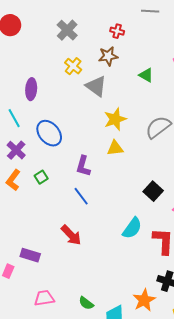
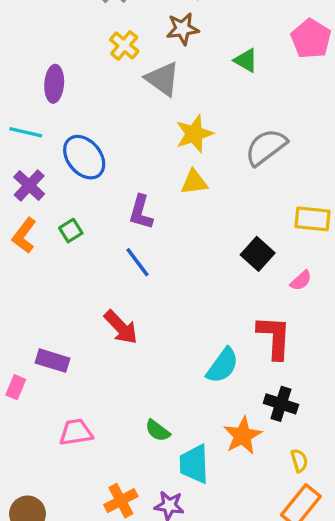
cyan line: (14, 118) -> (26, 132), turned -48
cyan semicircle: (132, 228) -> (223, 366), moved
green semicircle: (86, 303) -> (158, 431), moved

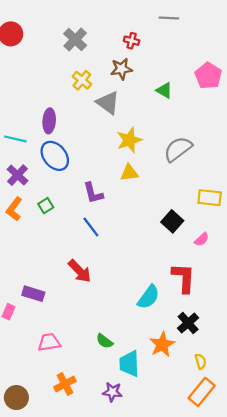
purple ellipse: (54, 84) -> (49, 121), moved
purple L-shape: (141, 212) -> (93, 193), turned -30
black cross: (281, 404) -> (188, 323), turned 30
orange cross: (121, 501) -> (65, 384), moved

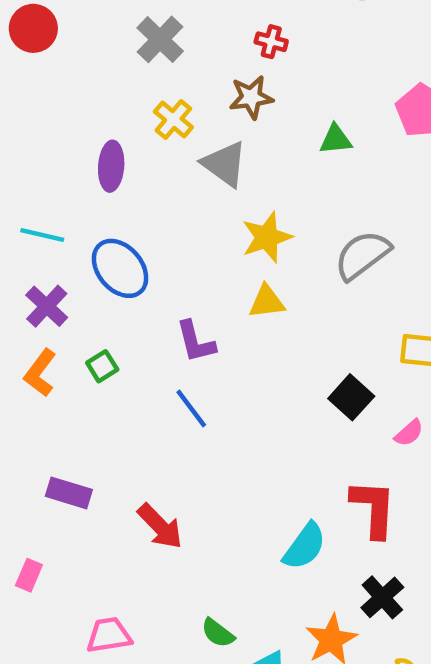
green triangle: (164, 90) -> (336, 139), turned -36
purple ellipse: (49, 121) -> (111, 166), moved
red arrow: (80, 271) -> (160, 526), moved
purple rectangle: (33, 294) -> (69, 493), moved

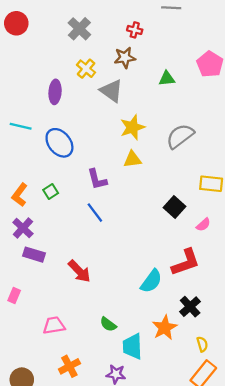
purple cross: (47, 306) -> (23, 228), moved
red L-shape: (373, 508) -> (186, 262), turned 68

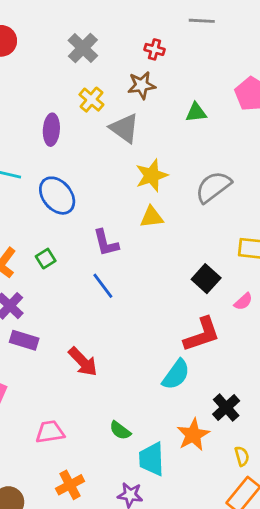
red L-shape: (186, 262) -> (202, 334), moved

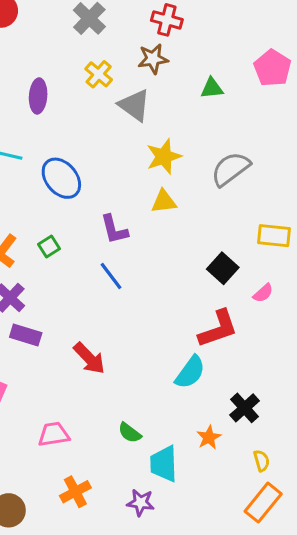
red cross: (154, 49) -> (167, 20), size x1.4
purple ellipse: (51, 130) -> (38, 96), moved
orange star: (193, 435) -> (209, 437), size x0.7

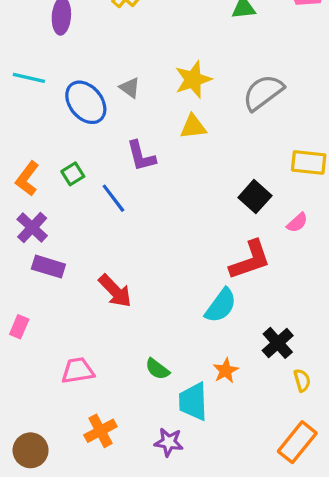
gray triangle: (134, 105) -> (130, 88), moved, size x0.6
blue line: (111, 276) -> (113, 198), moved
orange star: (209, 437) -> (226, 371), moved
yellow semicircle: (262, 461) -> (302, 380), moved

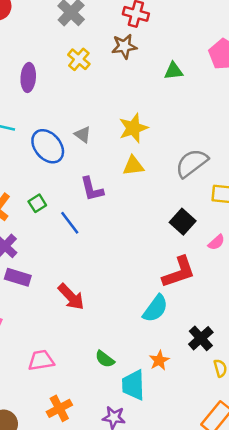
gray semicircle: (263, 93) -> (192, 163), moved

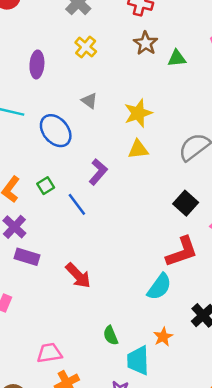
brown star: (124, 46) -> (146, 43), moved, turned -30
gray triangle: (83, 135) -> (89, 101), moved
purple L-shape: (92, 189) -> (98, 172), turned -125
green semicircle: (105, 359) -> (111, 335), turned 30
pink trapezoid: (41, 360) -> (49, 353), moved

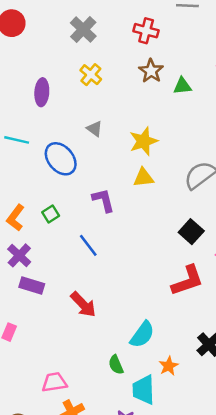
purple L-shape: (98, 172) -> (103, 200), turned -55
blue line: (77, 204) -> (88, 245), moved
cyan semicircle: (159, 287) -> (142, 335), moved

